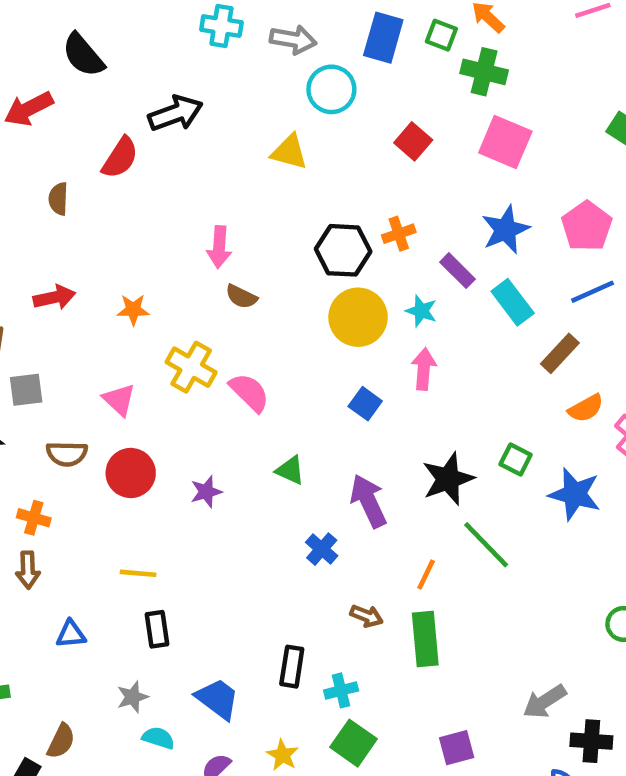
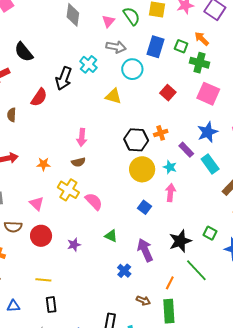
cyan cross: (221, 26) -> (88, 64), moved, turned 30
black arrow: (175, 113) -> (64, 78), turned 130
brown semicircle: (241, 297) -> (78, 162), moved, turned -40

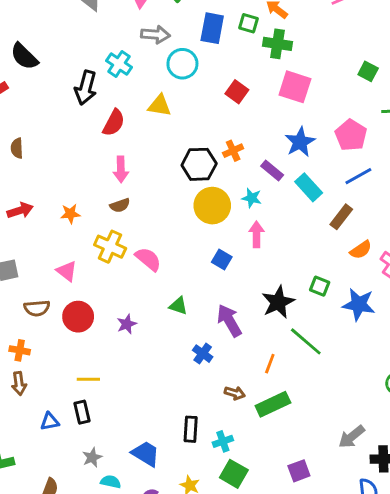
red semicircle: (39, 97) -> (114, 123), moved
black rectangle: (51, 305) -> (82, 412), moved
green rectangle: (169, 311) -> (273, 404), turned 75

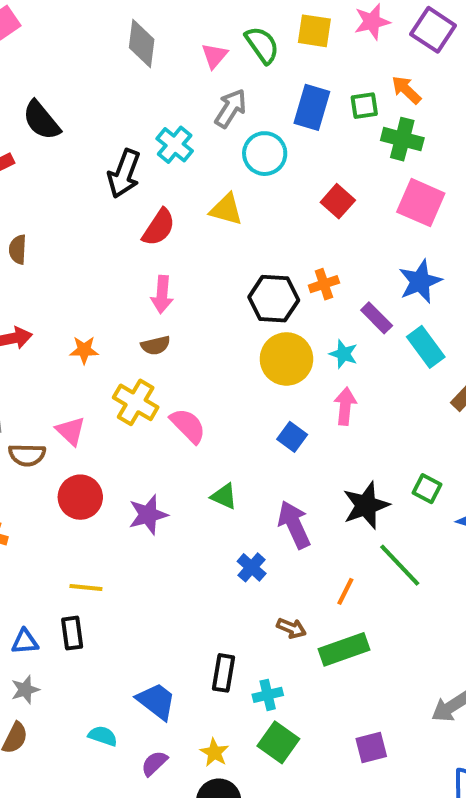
green square: (249, 23) -> (364, 106), turned -30
gray arrow: (155, 35) -> (231, 108), turned -68
brown semicircle: (37, 308) -> (27, 455), moved
purple star: (127, 324) -> (148, 515), size x1.4
gray star: (92, 457) -> (25, 690), moved

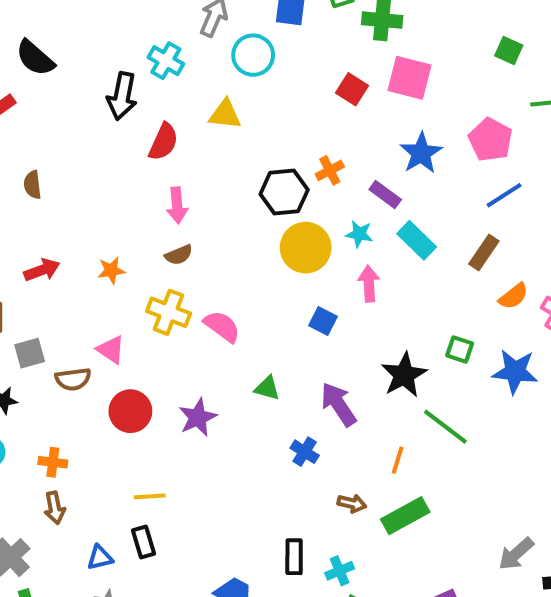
red square: (338, 201) -> (352, 89), moved
cyan rectangle: (426, 347) -> (417, 240), moved

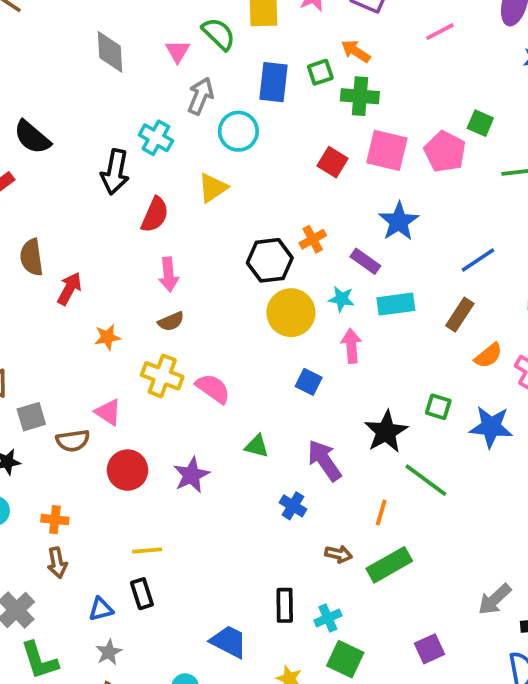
yellow triangle: (225, 114) -> (213, 188), turned -40
pink pentagon: (490, 140) -> (445, 152), moved
brown semicircle: (32, 185) -> (32, 257), size x1.4
cyan rectangle: (417, 240) -> (396, 304), turned -51
red arrow: (42, 270) -> (69, 289), moved, turned -40

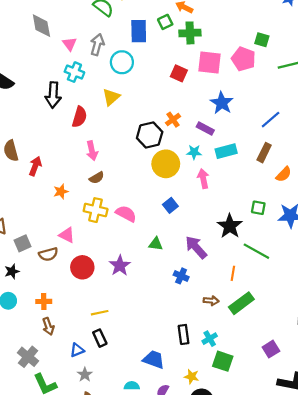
pink triangle: (178, 51) -> (69, 44), moved
blue square: (309, 382) -> (170, 205), moved, turned 32

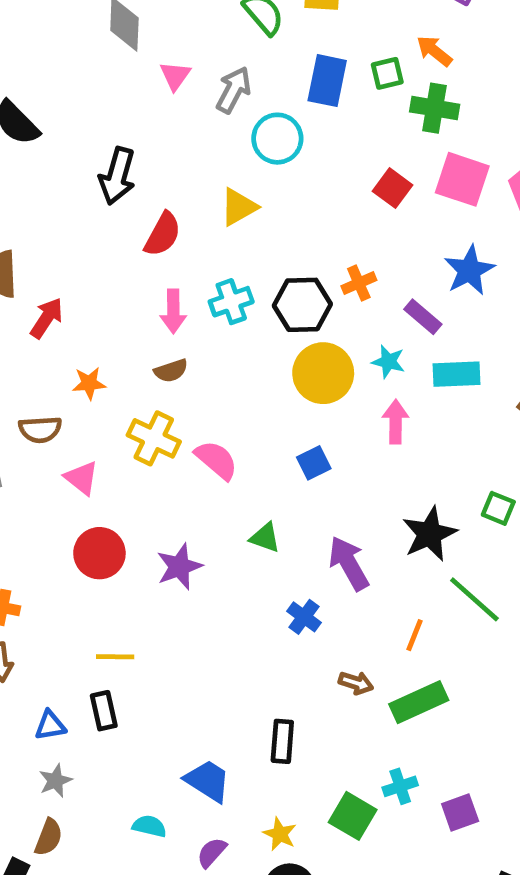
cyan cross: (74, 72) -> (231, 302), moved, turned 36
brown semicircle: (48, 254) -> (40, 429), moved
cyan cross: (210, 339) -> (400, 786), moved

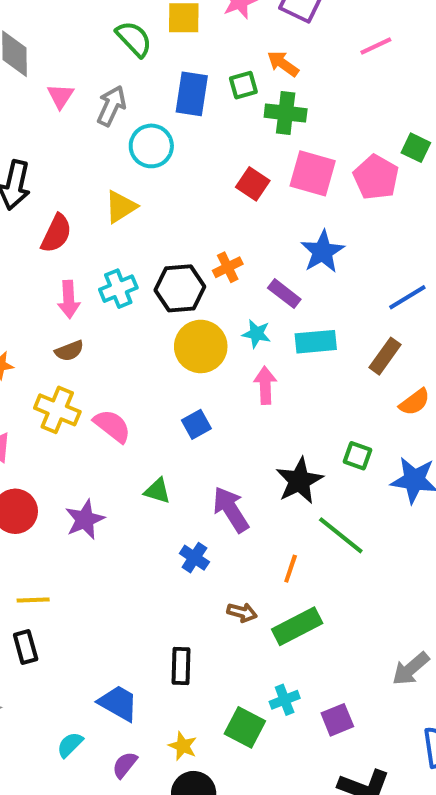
cyan semicircle: (149, 826) -> (70, 745), turned -56

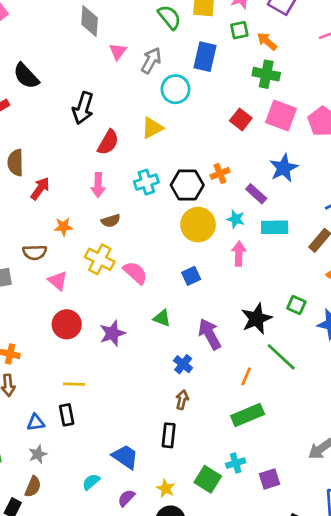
green square: (243, 85) -> (239, 30), moved
pink arrow: (69, 299) -> (98, 185), moved
brown arrow: (242, 612) -> (182, 400), moved, turned -96

